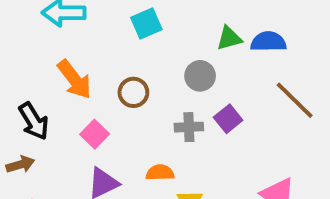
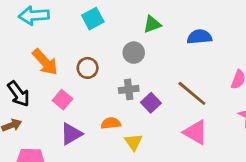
blue semicircle: (268, 42) -> (199, 37), moved
brown line: (295, 100) -> (192, 93), moved
purple square: (228, 119) -> (151, 103), moved

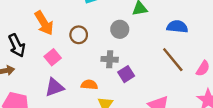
brown line: (192, 93) -> (173, 60), moved

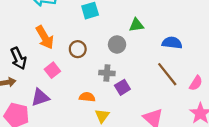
purple triangle: (54, 87) -> (40, 97), moved

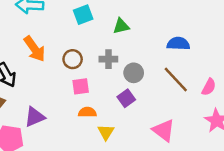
green triangle: (136, 25) -> (121, 26), moved
gray circle: (117, 44) -> (134, 73), moved
pink square: (52, 70) -> (81, 86), moved, turned 35
gray cross: (107, 73) -> (108, 59), moved

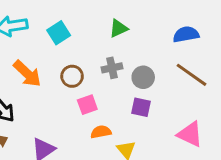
cyan square: (83, 15) -> (59, 33), moved
purple square: (126, 98) -> (141, 107), turned -30

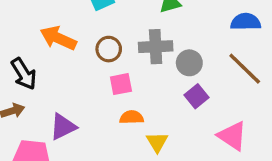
gray cross: (112, 68) -> (156, 47), size x1.4
orange arrow: (27, 74) -> (58, 38), turned 152
purple square: (141, 107) -> (197, 96), moved, turned 30

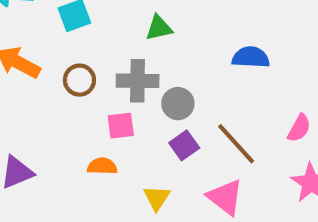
brown line: (245, 69) -> (236, 144), moved
pink square: (121, 84) -> (121, 126), moved
yellow triangle: (157, 142) -> (157, 198), moved

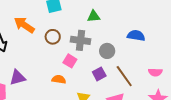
gray circle: (178, 104) -> (107, 51), moved
pink square: (121, 126) -> (70, 61), turned 32
pink semicircle: (299, 128) -> (155, 72), turned 56

